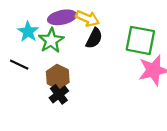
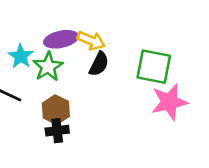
black cross: (59, 94) -> (57, 131), turned 30

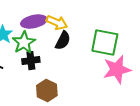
brown hexagon: (56, 110) -> (47, 91), moved
black cross: (57, 131) -> (31, 61), moved

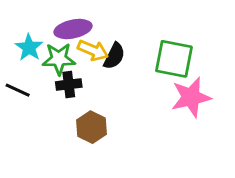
yellow arrow: (57, 23) -> (93, 50), moved
green star: (24, 43) -> (59, 59), turned 30

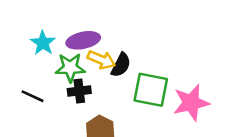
cyan star: (29, 47) -> (43, 43), moved
green square: (174, 59) -> (151, 90), moved

